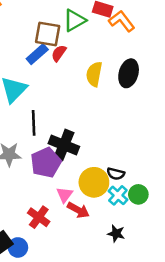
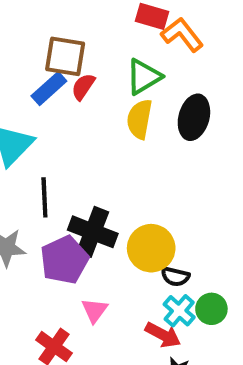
green triangle: (75, 20) -> (144, 77), moved
yellow circle: (94, 182) -> (151, 248), moved
red arrow: (78, 210) -> (163, 335), moved

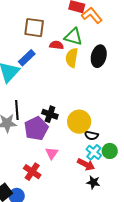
green triangle: (144, 77) -> (73, 37), turned 48
red semicircle: (83, 87) -> (56, 45), moved, turned 64
blue rectangle: (49, 89) -> (27, 58), moved
black line: (44, 197) -> (17, 110), moved
black cross: (93, 232) -> (50, 114), size x0.7

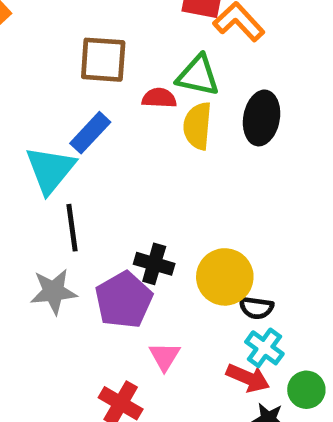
black line: (17, 110) -> (72, 228), moved
green circle: (110, 151) -> (306, 390), moved

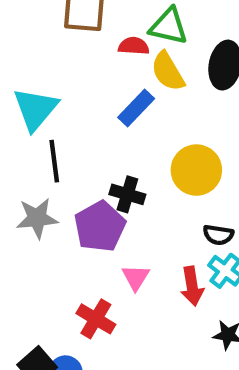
yellow semicircle: (197, 126) -> (168, 71), turned -36
blue rectangle: (90, 133) -> (136, 108), moved
yellow circle: (225, 277) -> (196, 170), moved
red arrow: (248, 378) -> (192, 286), moved, turned 57

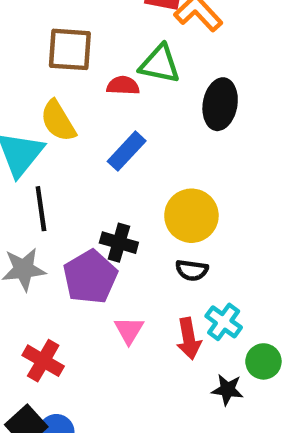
yellow semicircle: (168, 71) -> (58, 121), moved
black semicircle: (218, 235) -> (192, 270), moved
red cross: (96, 319) -> (43, 361), moved

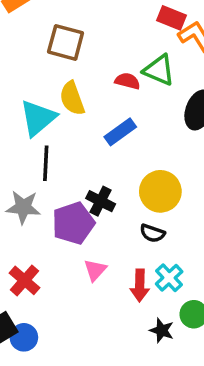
brown square: (70, 49) -> (66, 42), moved

